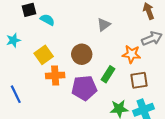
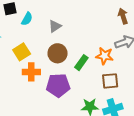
cyan semicircle: (47, 20) -> (27, 19), turned 88
gray triangle: (104, 25) -> (55, 26), moved
green rectangle: (108, 74) -> (81, 63), moved

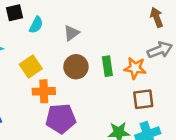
green rectangle: (81, 63) -> (107, 66), moved, turned -42
purple pentagon: (58, 85) -> (61, 119), moved

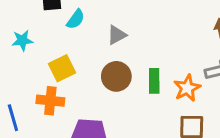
orange star: (135, 68) -> (187, 88), turned 30
orange cross: (44, 91) -> (50, 101), moved

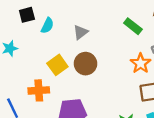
yellow square: (62, 68) -> (57, 65), moved
green rectangle: (154, 81) -> (133, 26), moved, turned -42

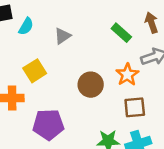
brown circle: (85, 64) -> (91, 85), moved

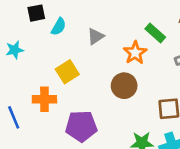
orange star: (127, 75) -> (135, 53), moved

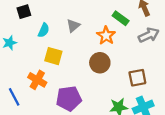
cyan semicircle: (59, 27) -> (44, 30), moved
yellow square: (67, 72) -> (53, 56), turned -36
orange cross: (44, 99) -> (37, 80), turned 36

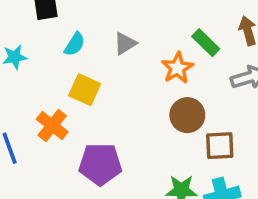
brown circle: (100, 63) -> (187, 115), moved

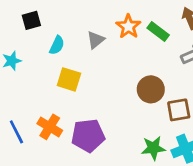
orange star: (177, 68) -> (128, 26), moved
orange cross: (52, 126) -> (50, 127), moved

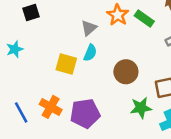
cyan semicircle: (57, 45) -> (90, 53), moved
brown circle: (151, 89) -> (126, 72), moved
green star: (153, 148) -> (141, 108), moved

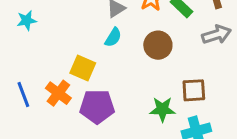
yellow square: (66, 64) -> (83, 68), moved
brown circle: (126, 72) -> (158, 45), moved

